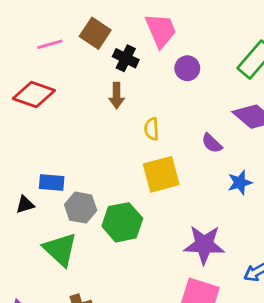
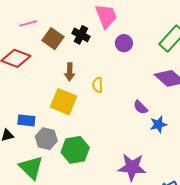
brown square: (95, 33) -> (53, 39), moved
brown arrow: (117, 95) -> (70, 72), moved
purple semicircle: (212, 143) -> (140, 107), moved
yellow square: (161, 174) -> (64, 102), moved, turned 36

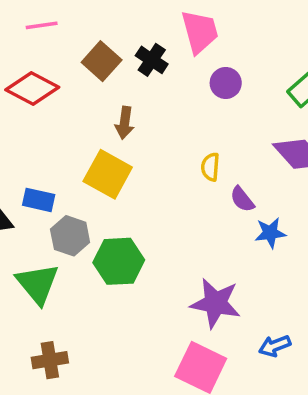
pink line: (28, 23) -> (42, 25), moved
yellow semicircle: (98, 85) -> (210, 167), moved

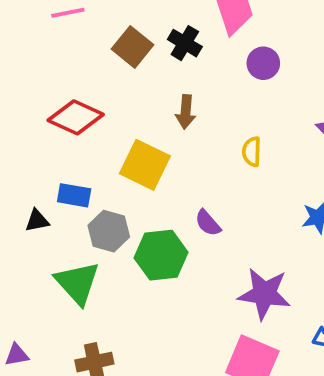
red diamond: (32, 88) -> (76, 117), moved
brown arrow: (125, 123) -> (186, 112), moved
purple semicircle: (242, 199) -> (208, 223), moved

